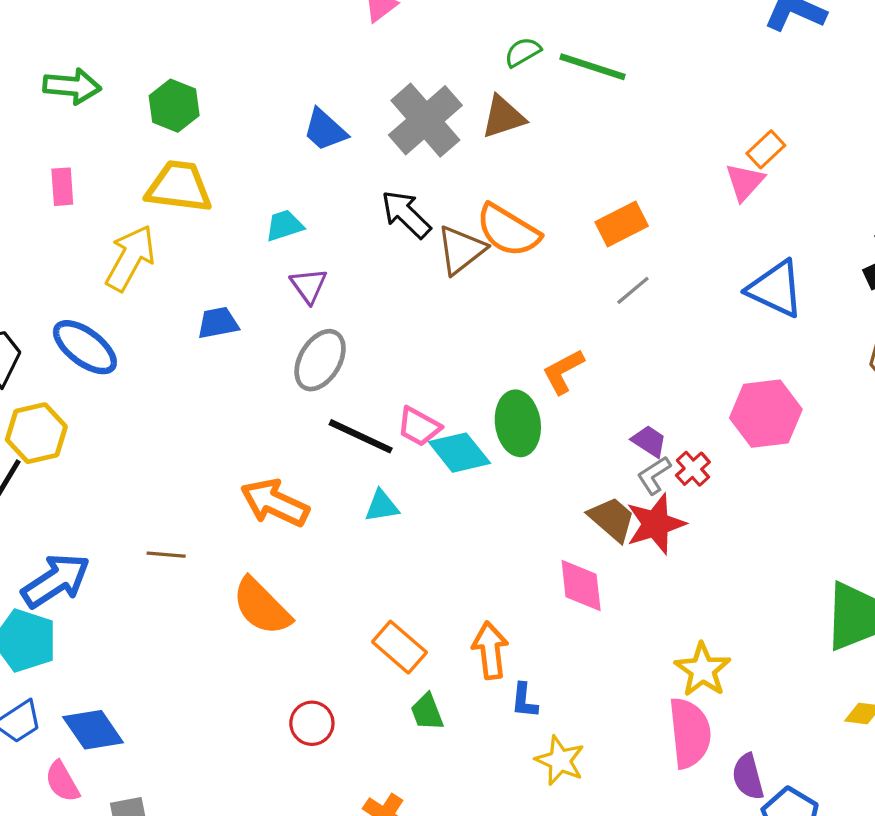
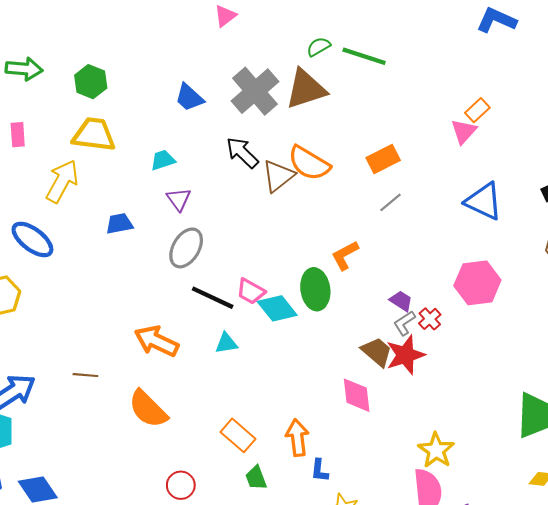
brown triangle: (503, 117) -> (306, 89), size x1.4

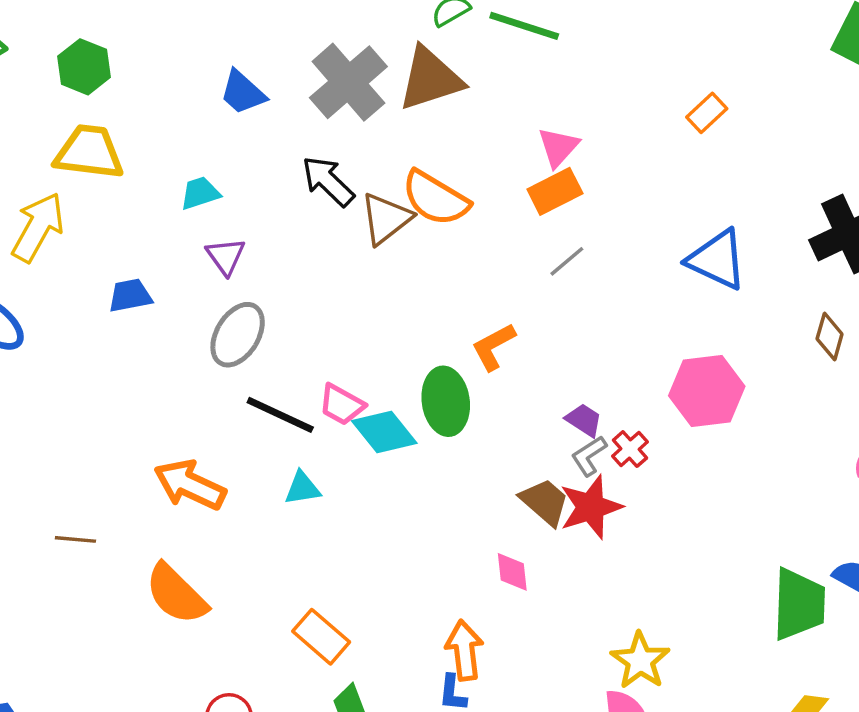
pink triangle: (464, 131) -> (558, 147), moved
pink diamond: (357, 395) -> (512, 572), size x0.7
orange arrow: (297, 438) -> (464, 650), moved

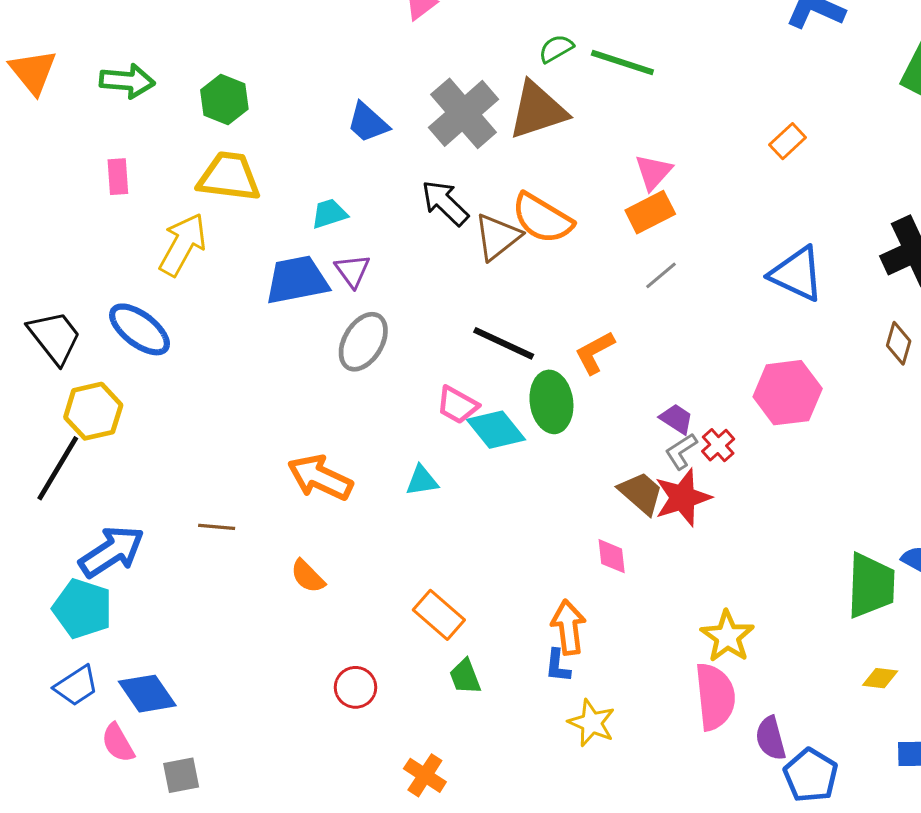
blue trapezoid: (130, 295) -> (297, 280), moved, size x1.6
black line: (280, 415) -> (504, 343), moved
orange semicircle: (176, 594) -> (308, 576), size x0.6

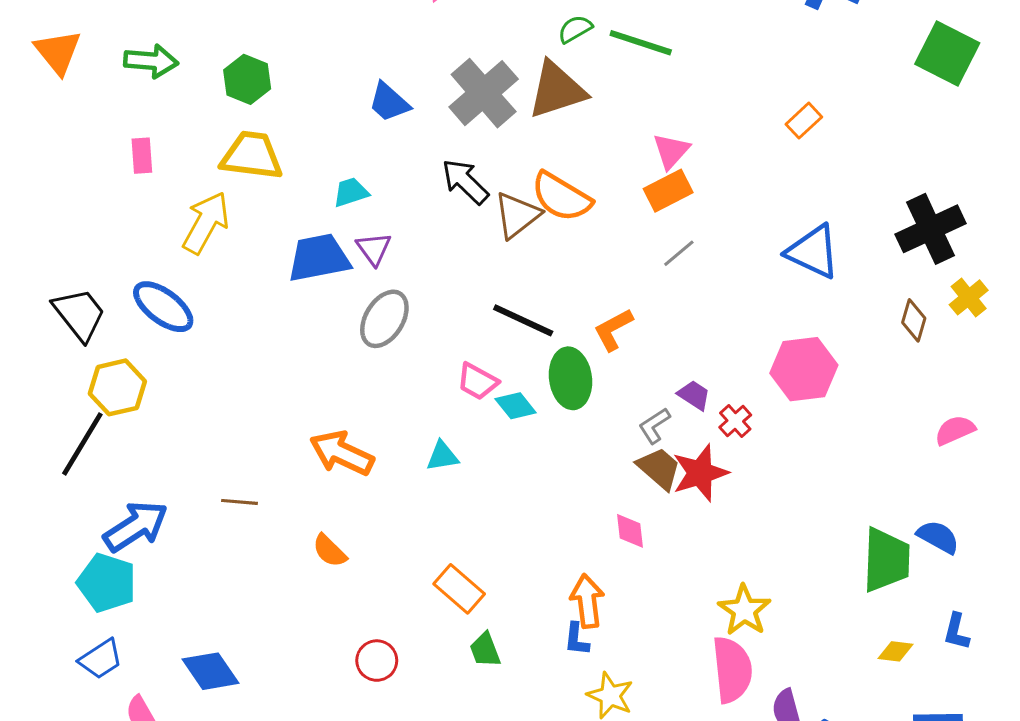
cyan diamond: (496, 430) -> (516, 406), size x0.7
gray L-shape: (681, 451) -> (654, 426), moved
blue diamond: (147, 694) -> (211, 671), moved

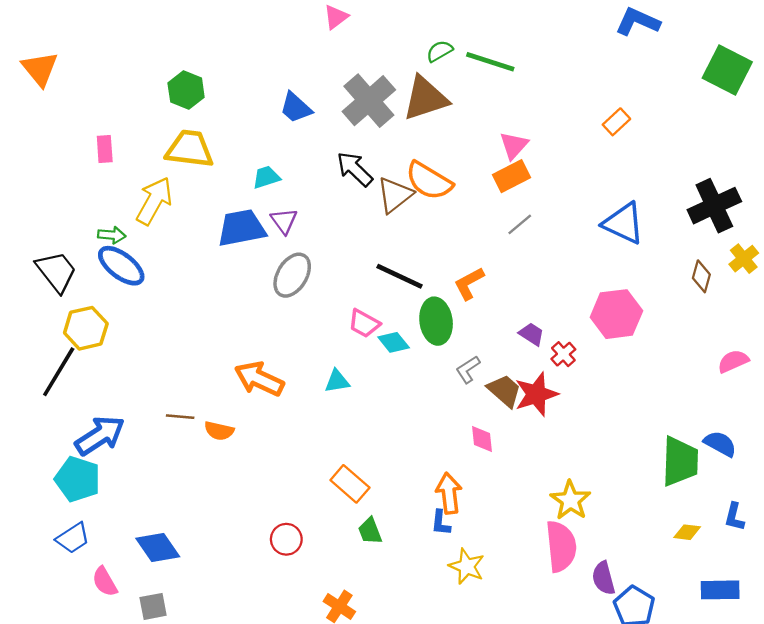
green arrow: (151, 61) -> (112, 235), moved, size x0.7
gray L-shape: (654, 426) -> (468, 369), moved
orange semicircle: (329, 551) -> (219, 431), moved, turned -32

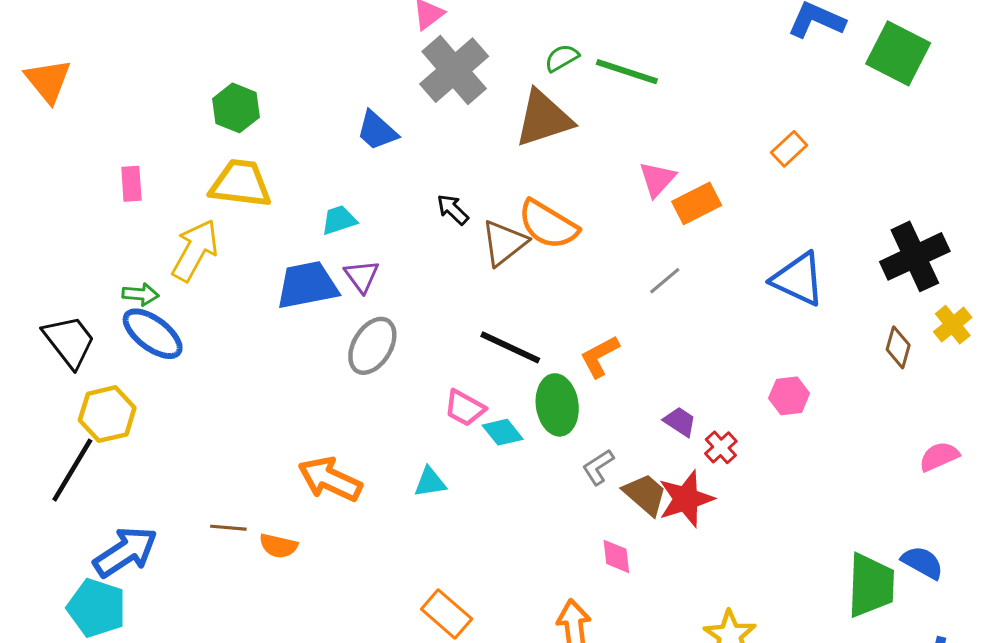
green square: (727, 70) -> (898, 53), moved
gray cross: (369, 101) -> (454, 70), moved
black arrow: (355, 169) -> (453, 209), size x0.7
orange rectangle: (511, 176) -> (697, 203), moved
pink hexagon: (616, 314) -> (789, 396), size x0.6

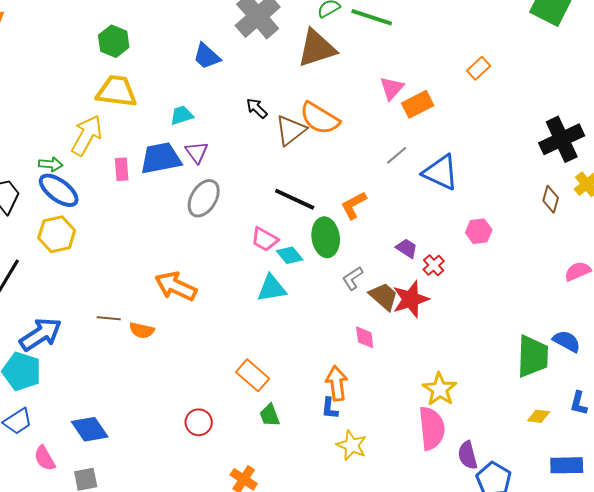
pink rectangle: (131, 184) -> (122, 169), moved
blue triangle: (798, 279) -> (441, 172), moved
yellow hexagon: (107, 414) -> (57, 234), moved
cyan triangle: (430, 482) -> (272, 288), moved, size x1.4

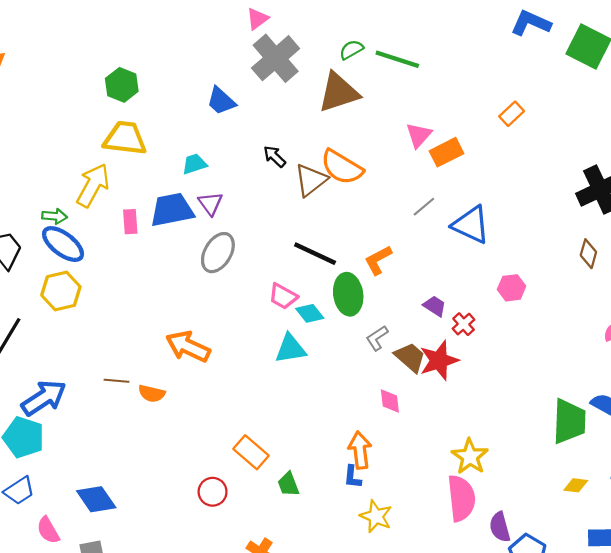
orange rectangle: (253, 375) -> (251, 452), moved

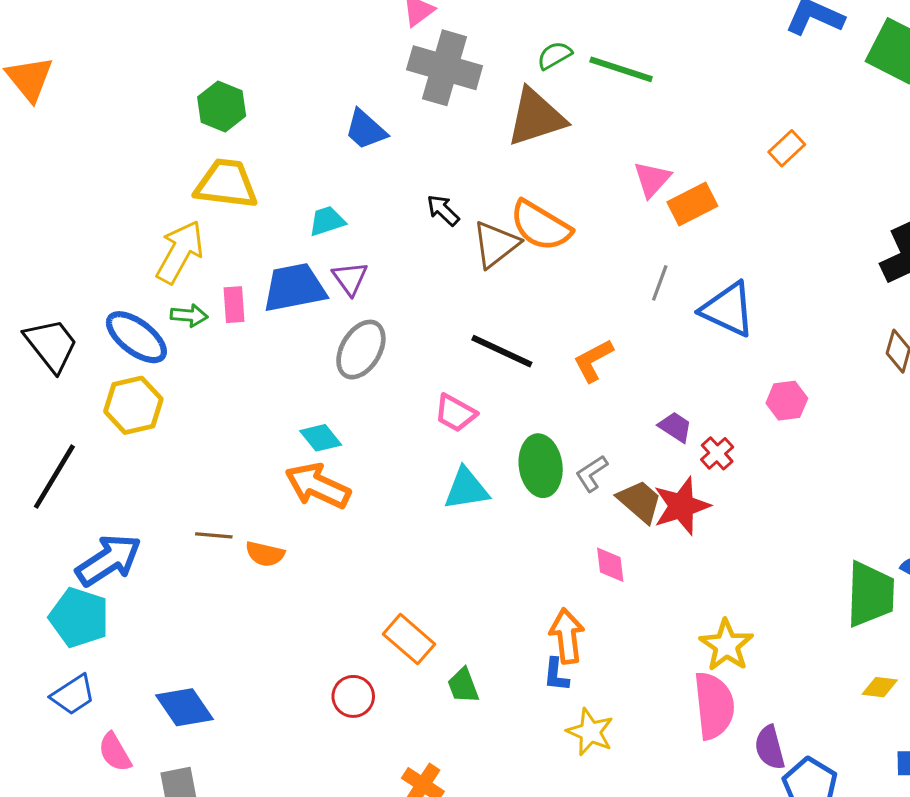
gray cross: (276, 58) -> (445, 68), turned -33
gray line: (424, 207) -> (660, 283), turned -30
green arrow: (55, 216) -> (189, 315), moved
green ellipse: (348, 294) -> (541, 466), moved
cyan diamond: (310, 313) -> (321, 438), moved

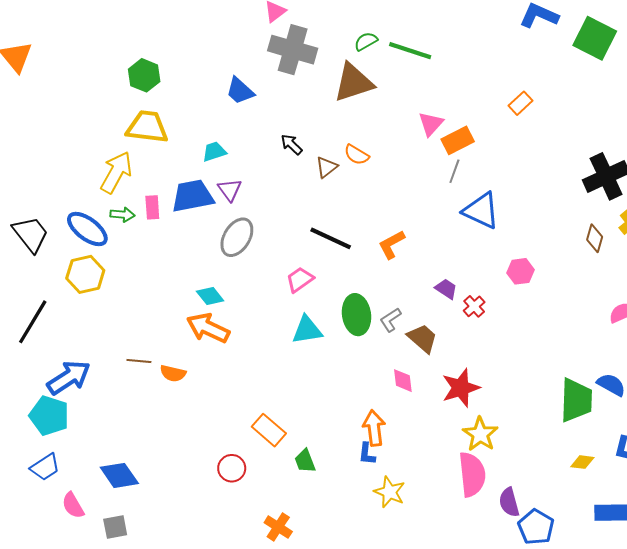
orange semicircle: (541, 226) -> (357, 155), size x0.6
brown triangle: (496, 244) -> (327, 167), size x0.7
gray line: (660, 283) -> (454, 171), moved
pink trapezoid: (455, 413) -> (300, 280), turned 116
red star: (681, 506) -> (461, 388), moved

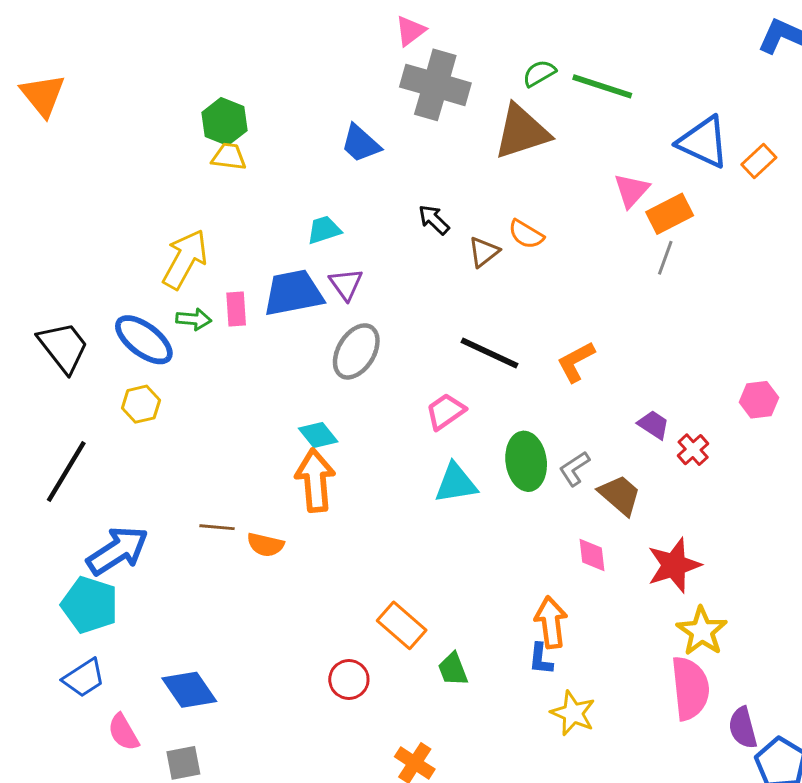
yellow trapezoid: (147, 127) -> (229, 157), moved, size x0.6
blue triangle: (481, 210) -> (703, 142), moved
yellow hexagon: (85, 274) -> (141, 404), size x0.7
orange arrow: (208, 328) -> (315, 480), turned 60

